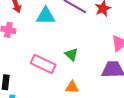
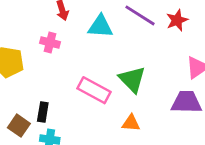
green triangle: (71, 54) -> (132, 79), size x1.5

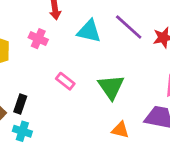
pink rectangle: (94, 90) -> (65, 81), moved, size x0.6
orange triangle: (131, 123) -> (120, 130), moved

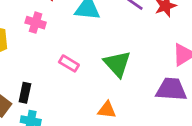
orange triangle: (120, 130) -> (107, 110), moved

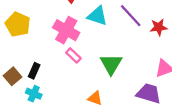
pink cross: (36, 23) -> (66, 30), moved, size x1.6

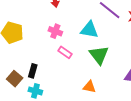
cyan triangle: (97, 16) -> (89, 30), moved
pink cross: (66, 30) -> (55, 31), size x0.6

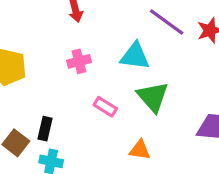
pink cross: (55, 31) -> (79, 61), turned -32
pink rectangle: (65, 52) -> (105, 107), moved

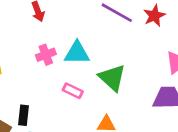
cyan triangle: (135, 56) -> (77, 53), moved

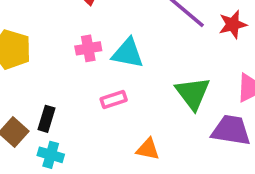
green triangle: (112, 78) -> (193, 93), moved
pink rectangle: (73, 91) -> (114, 99), turned -54

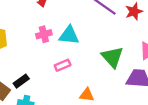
black rectangle: (46, 119) -> (21, 81), turned 42

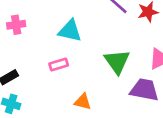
pink cross: (44, 34) -> (16, 25), moved

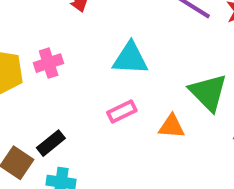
orange triangle: (83, 102) -> (172, 126), moved

